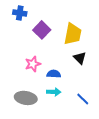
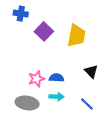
black triangle: (80, 58) -> (91, 71), moved
pink star: (33, 64) -> (36, 79), moved

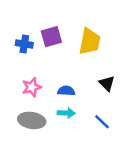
blue cross: (21, 14) -> (24, 44), moved
purple square: (44, 31) -> (51, 37), turned 30
pink star: (36, 79) -> (32, 87), moved

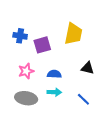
purple square: (51, 37) -> (42, 45), moved
black triangle: (107, 83) -> (87, 68), turned -32

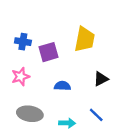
black triangle: (87, 68) -> (101, 79), turned -40
pink star: (26, 71) -> (21, 77), moved
cyan arrow: (54, 92) -> (67, 123), moved

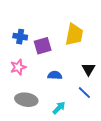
black triangle: (101, 79) -> (88, 69), turned -32
blue line: (96, 115) -> (84, 93), moved
cyan arrow: (67, 123) -> (59, 108), turned -48

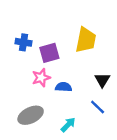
pink star: (18, 67) -> (41, 78), moved
gray ellipse: (26, 100) -> (31, 115), turned -35

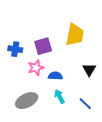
blue cross: (24, 42) -> (15, 49), moved
blue line: (98, 107) -> (85, 104), moved
cyan arrow: (68, 125) -> (59, 96), moved, turned -72

